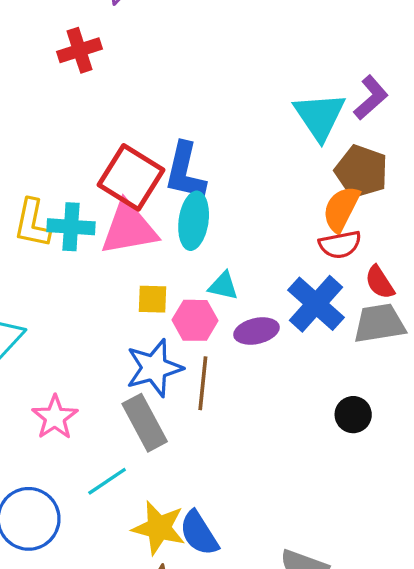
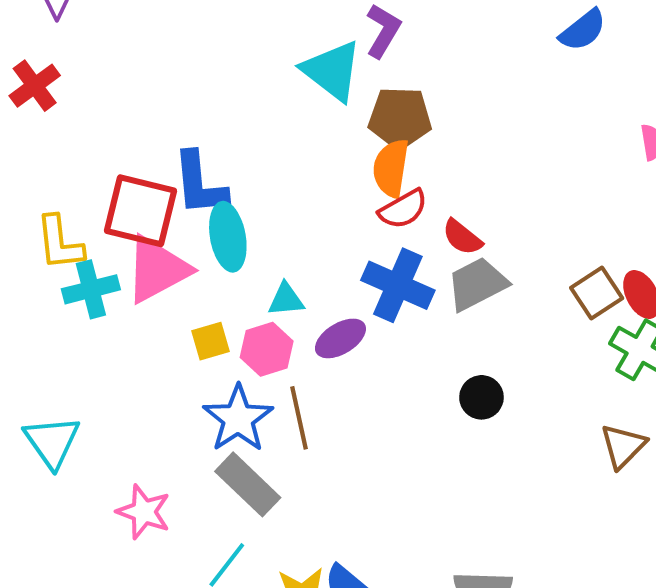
yellow L-shape: (32, 223) -> (60, 243), moved

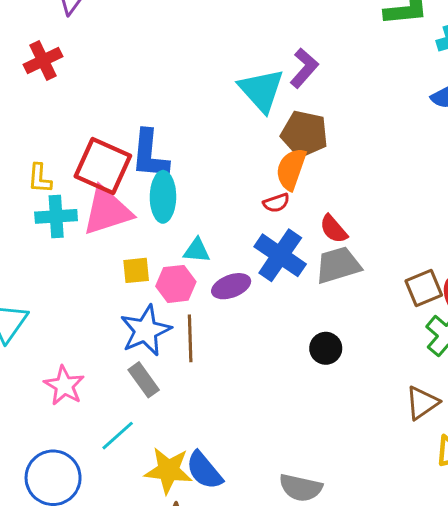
red semicircle: (403, 209) -> (276, 203), moved, size x0.7
yellow L-shape: (60, 243) -> (40, 178), size x0.7
gray rectangle: (248, 484) -> (144, 380), size x0.7

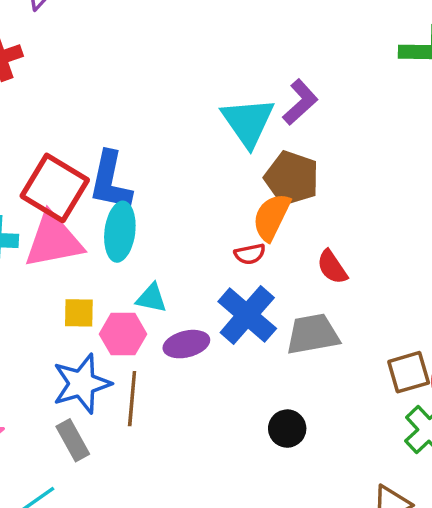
red semicircle: (333, 229) -> (332, 267), moved

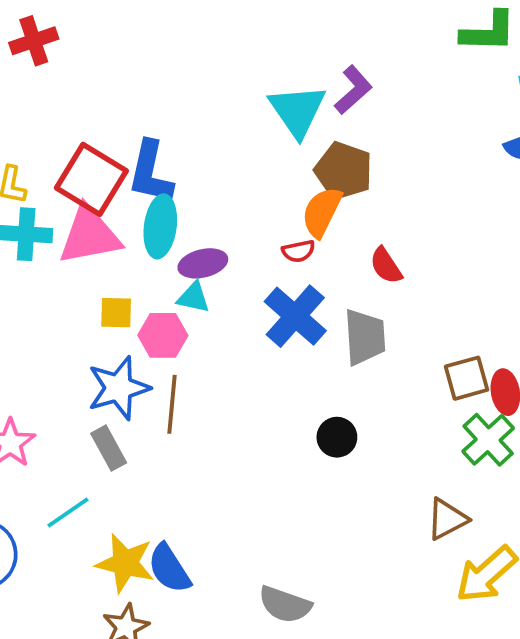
gray trapezoid: (313, 334) -> (365, 337), turned 96
purple ellipse: (186, 344) -> (203, 263), moved

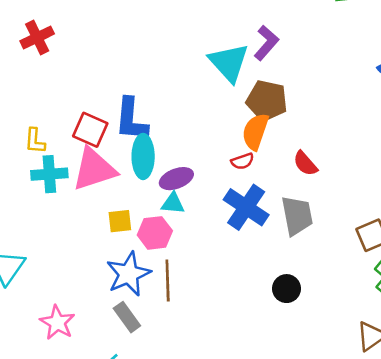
red square: (91, 179) -> (90, 130), size x0.7

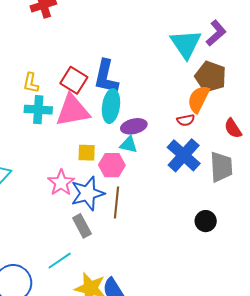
pink star: (57, 323) -> (61, 183), moved

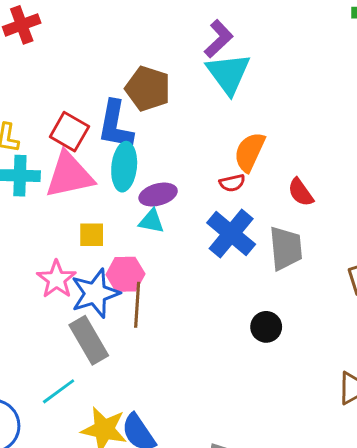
purple L-shape: (216, 33) -> (219, 39), moved
brown pentagon: (211, 77) -> (148, 89), moved
pink hexagon: (112, 165) -> (125, 274), moved
gray rectangle: (82, 226) -> (89, 340), size x1.4

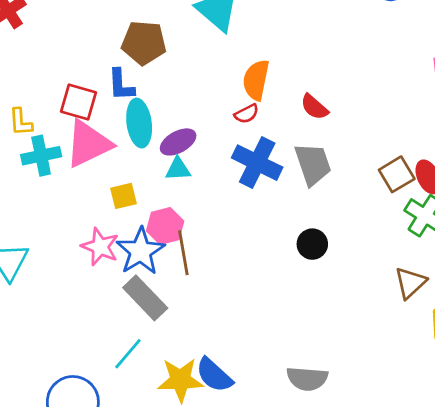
blue L-shape: (115, 125) -> (121, 85), size x0.7

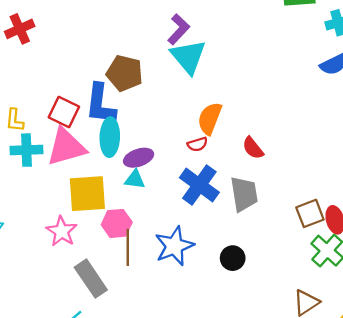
blue L-shape: (121, 85) -> (100, 104), size x1.5
yellow square: (124, 196) -> (87, 194), size x1.8
blue star: (140, 251) -> (174, 246), moved

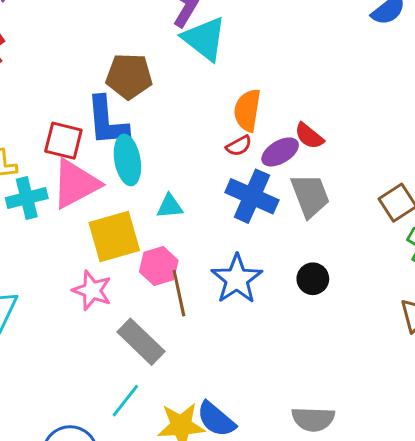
purple ellipse: (139, 158) -> (280, 152), moved

